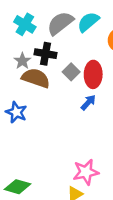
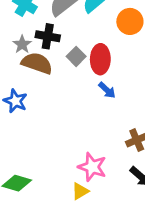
blue arrow: (88, 102) -> (107, 90), moved, turned 91
pink star: (86, 172) -> (92, 167), turned 30

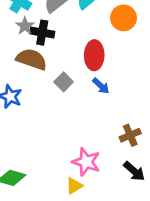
gray star: (22, 44) -> (25, 26), moved
gray square: (76, 56) -> (64, 82), moved

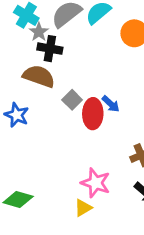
gray star: (25, 26) -> (39, 32), moved
red ellipse: (94, 55) -> (93, 114), moved

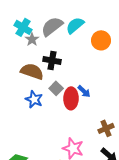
black cross: (50, 49) -> (52, 60), moved
blue star: (17, 115) -> (34, 99), moved

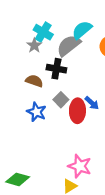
gray semicircle: (52, 26) -> (69, 45), moved
cyan cross: (23, 27) -> (43, 32), moved
brown semicircle: (32, 71) -> (34, 81), size x0.7

